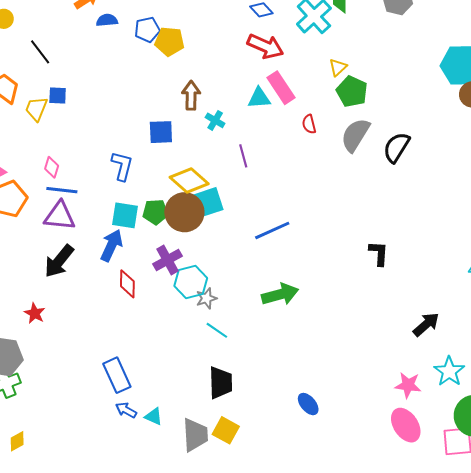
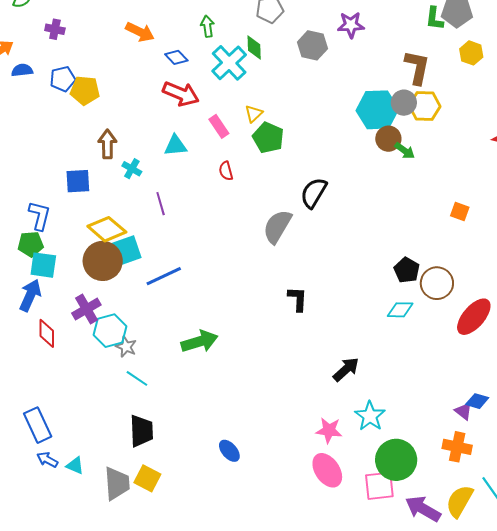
pink rectangle: (281, 88) -> (219, 126), moved, size x0.7
gray semicircle: (355, 135) -> (277, 226), moved
green pentagon: (155, 212) -> (31, 244), moved
blue line: (272, 230) -> (164, 276), moved
gray star: (206, 298) -> (126, 347), turned -30

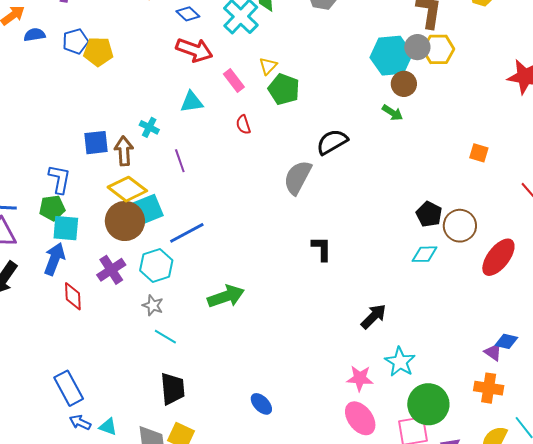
brown arrow: (107, 144) -> (124, 151), moved
green arrow: (405, 151) -> (392, 113), moved
black semicircle: (314, 193) -> (332, 142), turned 32
cyan hexagon: (110, 331) -> (156, 265), moved

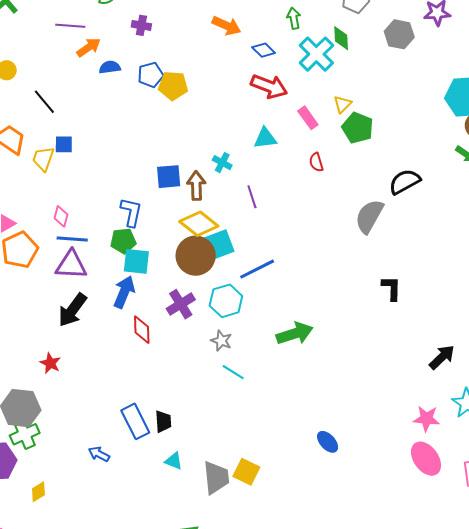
black trapezoid: (173, 389) -> (163, 422), moved, size x0.7
blue arrow: (80, 422) -> (99, 454), moved

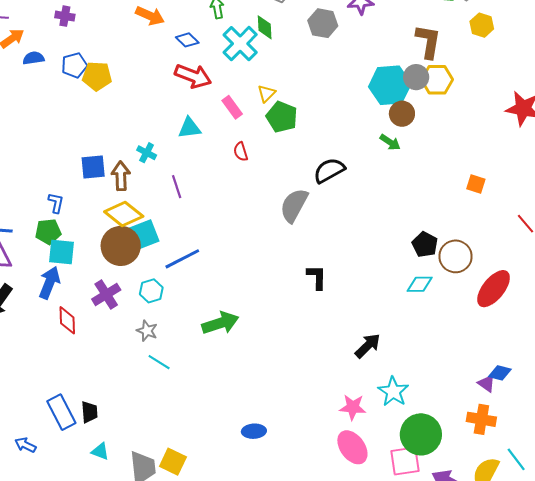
blue L-shape: (131, 212) -> (56, 203), size x0.7
cyan hexagon: (226, 301) -> (151, 291), size x0.7
blue ellipse: (328, 442) -> (254, 431), turned -50

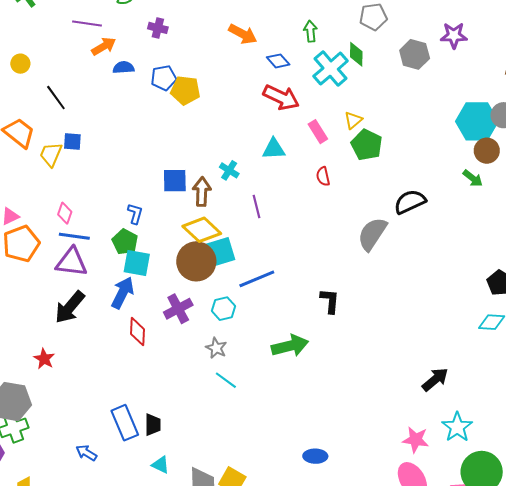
green pentagon: (48, 232) -> (125, 242), turned 30
black L-shape: (317, 277) -> (330, 301), moved

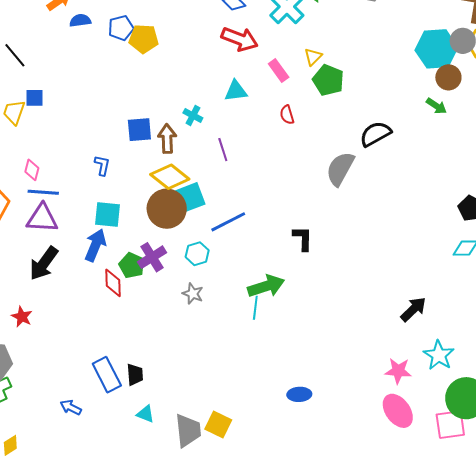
green pentagon: (125, 242) -> (132, 265), moved
cyan line: (226, 380) -> (255, 308), moved, turned 65

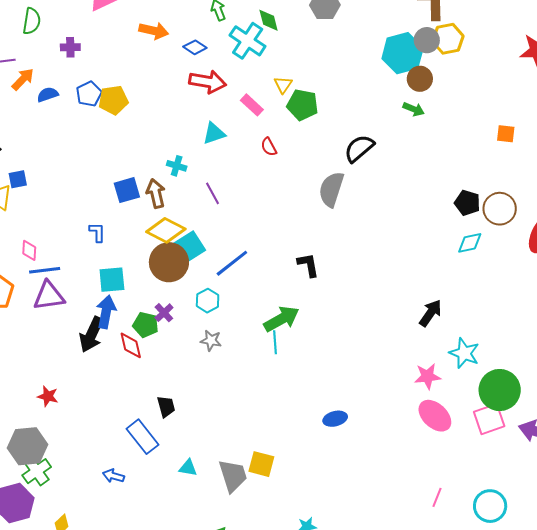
purple cross: (152, 257) -> (164, 313), size x0.7
black arrow: (44, 263) -> (92, 335), moved
black trapezoid: (135, 375) -> (166, 407), moved

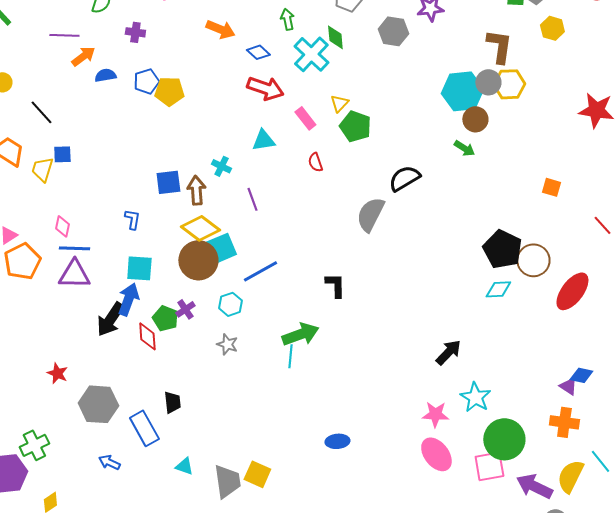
black pentagon: (467, 203) -> (502, 249), size x1.5
gray hexagon: (28, 446) -> (98, 404), moved

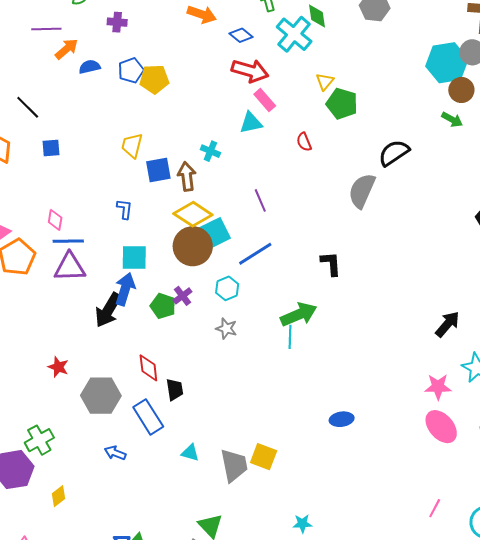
pink rectangle: (305, 118) -> (265, 100), moved
yellow trapezoid: (42, 169) -> (132, 145), moved
purple line: (252, 199) -> (260, 200), moved
red diamond: (147, 336) -> (148, 368), moved

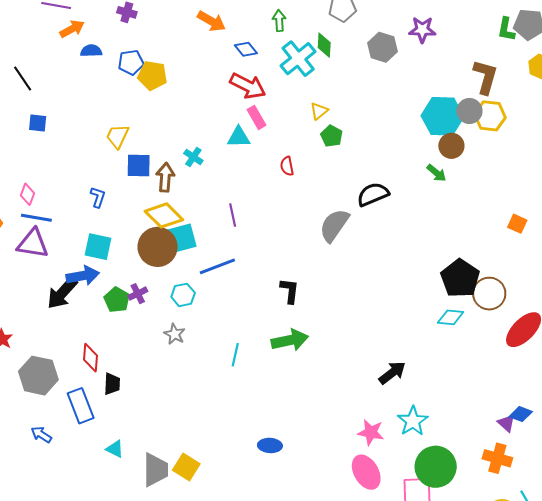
green pentagon: (342, 104) -> (332, 136), size x0.7
blue arrow: (125, 289) -> (83, 276), turned 52
green arrow: (299, 314) -> (290, 340), moved

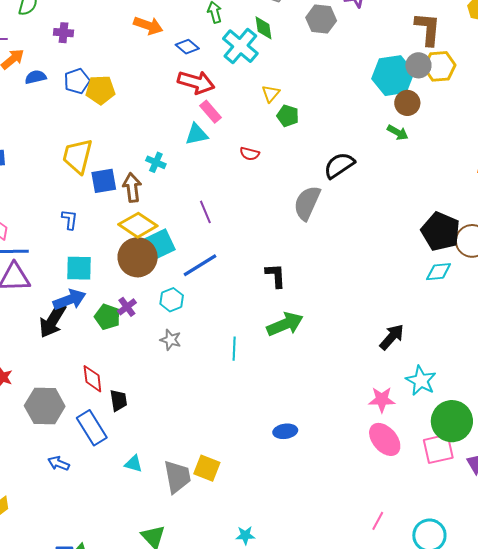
yellow trapezoid: (118, 136) -> (78, 156), size x1.4
red semicircle: (287, 166) -> (250, 154), turned -54

